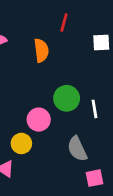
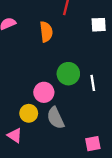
gray semicircle: (77, 149) -> (56, 118), moved

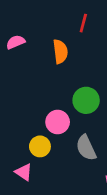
gray semicircle: (56, 118) -> (86, 148), moved

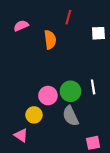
pink semicircle: (16, 42) -> (21, 26), moved
green circle: (86, 100) -> (71, 91), moved

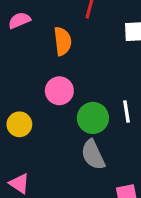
pink circle: (48, 96) -> (59, 91), moved
yellow circle: (34, 115) -> (19, 124), moved

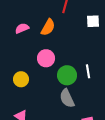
pink semicircle: (19, 20) -> (22, 28), moved
orange semicircle: (63, 41) -> (48, 27), turned 36

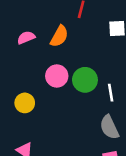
green circle: (67, 75) -> (85, 80), moved
gray semicircle: (67, 98) -> (109, 127), moved

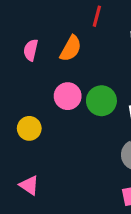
pink semicircle: (26, 38) -> (31, 50), turned -54

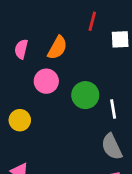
red line: (97, 16) -> (92, 21), moved
pink circle: (68, 96) -> (46, 81), moved

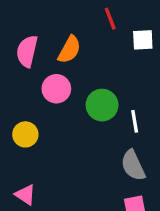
red line: (92, 21) -> (110, 19), turned -36
pink semicircle: (21, 49) -> (27, 51), size x1.4

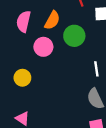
green circle: (102, 105) -> (74, 36), moved

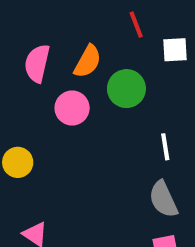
yellow circle: (22, 78) -> (18, 162), moved

